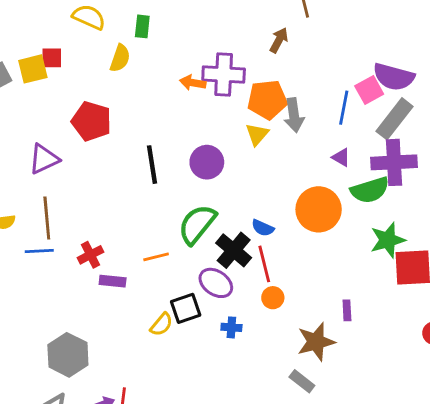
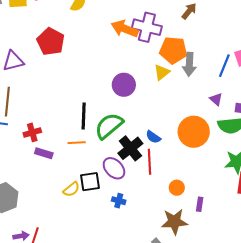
orange arrow: (193, 83) -> (125, 29), size x1.5
black line: (152, 165) -> (84, 116), moved
orange circle: (273, 298) -> (177, 188), moved

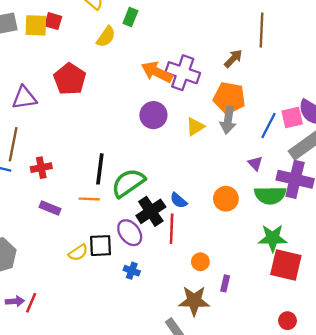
orange pentagon: (173, 50) -> (229, 98), moved
purple circle: (124, 85) -> (153, 115), moved
red cross: (32, 132) -> (41, 168), moved
orange circle: (194, 132) -> (226, 199), size x0.7

